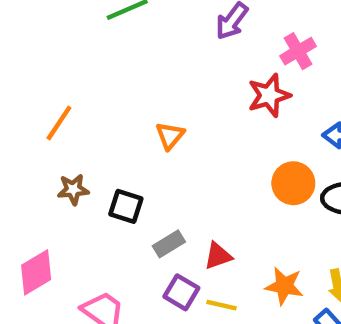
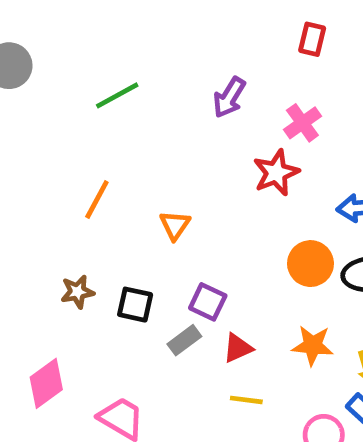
orange line: (59, 123) -> (97, 199), moved
orange star: (284, 286) -> (313, 345), moved
purple square: (181, 292) -> (208, 302), moved

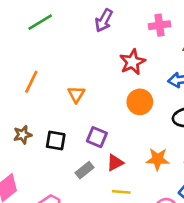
pink cross: (302, 123) -> (159, 25), moved, turned 30
orange circle: (310, 264) -> (140, 102), moved
gray rectangle: (184, 340) -> (84, 170), moved

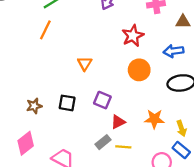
orange line: (31, 82) -> (45, 30), moved
brown star: (23, 135) -> (34, 106), moved
gray rectangle: (84, 170) -> (103, 142), moved

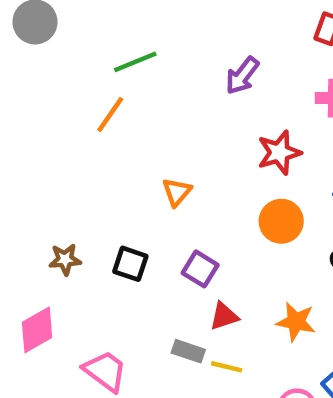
gray rectangle: (103, 142) -> (188, 351), turned 49

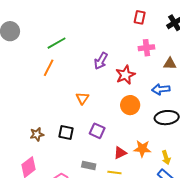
purple arrow: (242, 76) -> (101, 61), moved
red triangle: (224, 316) -> (120, 153), moved
gray rectangle: (188, 351) -> (89, 165), moved

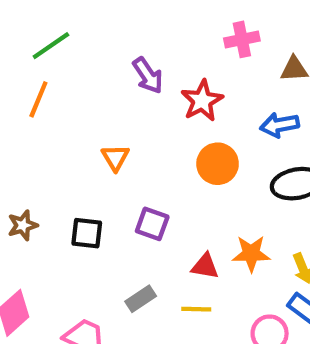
purple arrow: (101, 61) -> (148, 75), turned -60
brown star: (37, 134) -> (23, 225), moved
red triangle: (120, 153) -> (205, 266), turned 40
gray rectangle: (89, 165) -> (141, 299), turned -40

